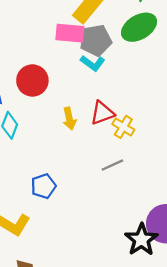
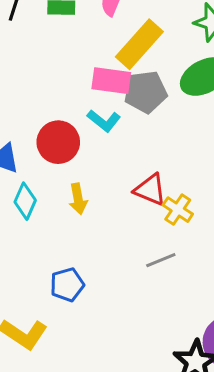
cyan L-shape: (93, 63) -> (104, 121), moved
red triangle: (102, 113) -> (150, 190), turned 40
yellow arrow: (69, 119) -> (78, 199), moved

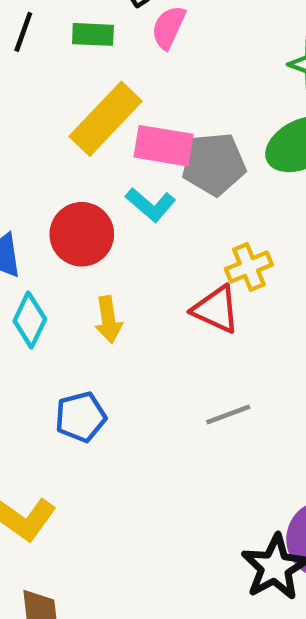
yellow rectangle: (139, 44) -> (106, 119), moved
yellow cross: (178, 210) -> (249, 267), moved, turned 32
blue pentagon: (67, 285) -> (81, 417), moved

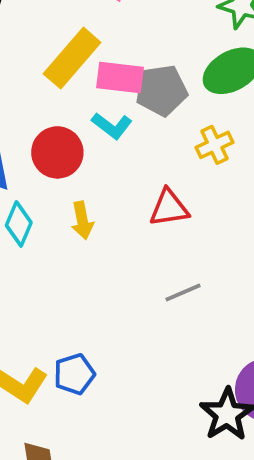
yellow cross: (249, 267) -> (215, 145), moved
red triangle: (216, 309) -> (169, 208), turned -30
blue pentagon: (81, 417) -> (74, 374), moved

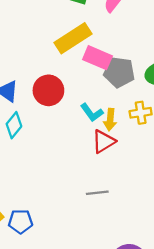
cyan L-shape: (112, 126) -> (92, 112), moved
red triangle: (169, 208) -> (104, 141), turned -40
yellow arrow: (82, 220) -> (110, 120), moved

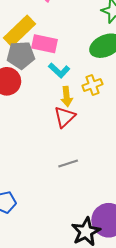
gray pentagon: (119, 72) -> (21, 55), moved
cyan L-shape: (92, 112) -> (59, 70), moved

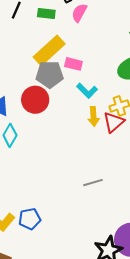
pink rectangle: (45, 44) -> (73, 64), size x0.7
red triangle: (65, 117) -> (114, 122), moved

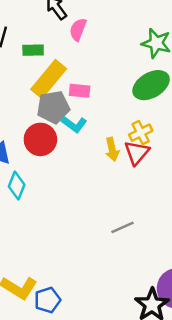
green rectangle: (46, 13) -> (33, 50), moved
cyan L-shape: (87, 91) -> (74, 124), moved
blue pentagon: (30, 219) -> (47, 300), moved

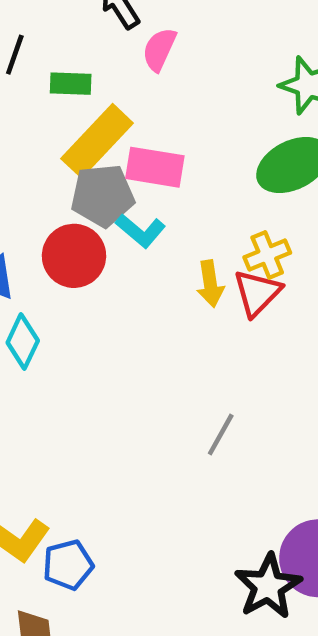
pink rectangle: (80, 91) -> (155, 167), size x1.4
gray line: (122, 227) -> (221, 435), turned -40

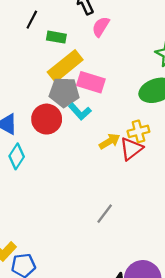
yellow arrow: (210, 284) -> (110, 141), turned -120

